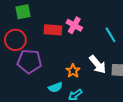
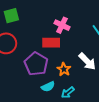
red rectangle: (53, 30) -> (51, 43), moved
purple pentagon: (29, 61) -> (36, 64), moved, turned 30

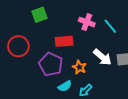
green square: (11, 16) -> (40, 15), moved
pink cross: (62, 25) -> (87, 22), moved

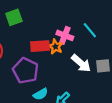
pink cross: (87, 22) -> (65, 35), moved
orange star: (79, 67) -> (55, 47), moved

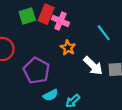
pink cross: (65, 35) -> (60, 21), moved
red rectangle: (40, 46) -> (46, 14), moved, turned -66

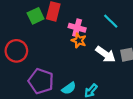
pink cross: (60, 21) -> (77, 28), moved
purple pentagon: (36, 71) -> (41, 81), moved

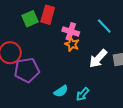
white arrow: (105, 54) -> (98, 59), turned 96
purple pentagon: (41, 81) -> (27, 70), moved, turned -30

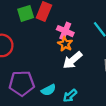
white arrow: (98, 59) -> (72, 60), moved
purple pentagon: (27, 70) -> (22, 83), moved

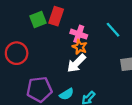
white arrow: (72, 60) -> (76, 63), moved

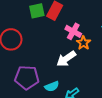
orange star: (80, 47) -> (84, 43), moved

